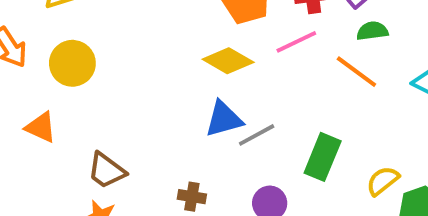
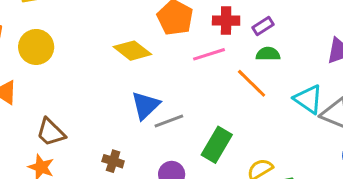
yellow diamond: (228, 61) -> (132, 51), moved
blue triangle: (224, 119) -> (145, 105), turned -36

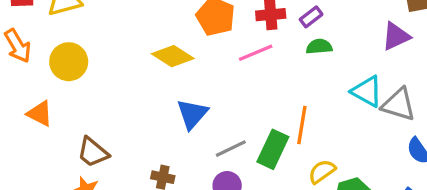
orange line: (252, 83) -> (302, 125), moved, turned 60
gray line: (169, 121) -> (231, 149), moved

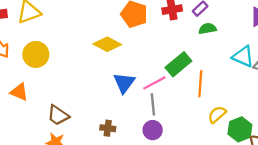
pink line: (256, 53) -> (154, 83), moved
gray line: (231, 149) -> (153, 104), turned -65
green rectangle: (273, 149) -> (178, 64), moved, turned 30

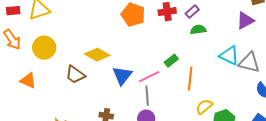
yellow diamond: (107, 44) -> (97, 55), moved
green rectangle: (178, 64) -> (171, 61), size x0.6
brown trapezoid: (58, 115) -> (75, 75), moved

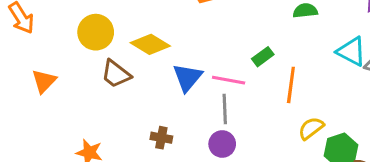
yellow circle: (44, 48) -> (96, 32), moved
pink line: (149, 77) -> (229, 80), turned 35
orange triangle: (28, 81) -> (44, 81), turned 48

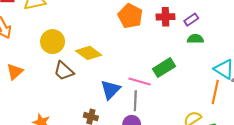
green rectangle: (263, 57) -> (164, 68), size x1.5
blue triangle: (187, 77) -> (111, 90), moved
orange line: (291, 85) -> (215, 92), moved

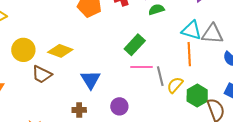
pink line: (140, 81) -> (141, 67), moved
gray line: (135, 101) -> (160, 76), moved

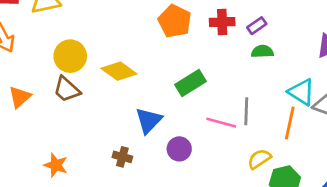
green rectangle: (135, 45) -> (190, 83), moved
brown trapezoid: (42, 74) -> (67, 89), moved
gray line: (160, 76) -> (246, 111), moved
purple circle: (119, 106) -> (179, 149), moved

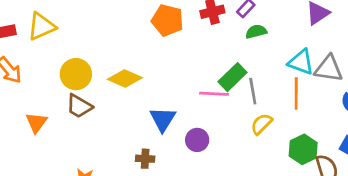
green rectangle: (190, 83) -> (233, 77), moved
pink line: (221, 123) -> (214, 94), moved
yellow semicircle: (259, 159) -> (262, 124), moved

